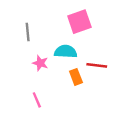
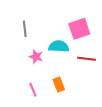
pink square: (79, 22) -> (79, 29), moved
orange rectangle: (76, 77) -> (59, 85), moved

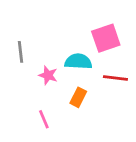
gray line: (25, 29) -> (20, 52), moved
orange rectangle: (59, 85) -> (78, 97), moved, turned 48

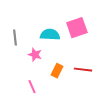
cyan semicircle: (78, 62) -> (50, 35), moved
red line: (115, 78) -> (83, 70), moved

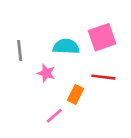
red line: (83, 70) -> (103, 77), moved
pink line: (32, 87) -> (54, 116), moved, turned 72

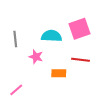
orange rectangle: (75, 94) -> (59, 73), turned 64
pink line: (54, 116) -> (16, 90), moved

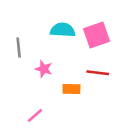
cyan semicircle: (51, 36) -> (63, 30), moved
pink line: (16, 90) -> (35, 115), moved

